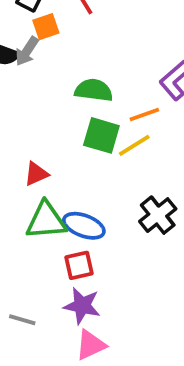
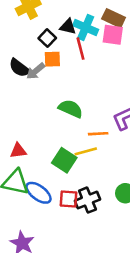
green square: (101, 135) -> (64, 160), moved
red square: (79, 265) -> (68, 199), moved

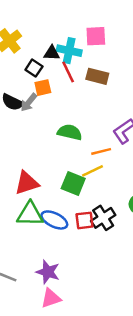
brown rectangle: (114, 18) -> (97, 76), moved
pink square: (113, 35) -> (96, 36), moved
red triangle: (18, 151) -> (27, 183), size x1.5

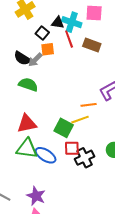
green semicircle: (70, 132) -> (28, 85), moved
red square: (85, 220) -> (72, 148), moved

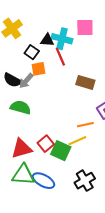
brown rectangle: (92, 45) -> (85, 82), moved
red square: (72, 148) -> (46, 144), moved, turned -35

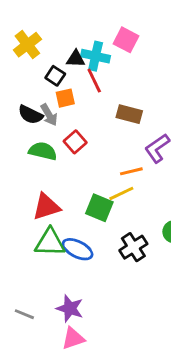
pink square: (85, 28) -> (126, 40), turned 30
gray arrow: (26, 81) -> (49, 115), turned -70
red square: (46, 144) -> (75, 142), moved

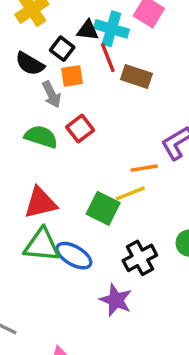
brown rectangle: (129, 114) -> (136, 76), moved
black semicircle: (30, 115) -> (30, 64), moved
purple star: (70, 308) -> (116, 300), moved

